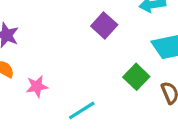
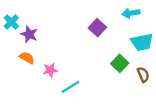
cyan line: (82, 110) -> (71, 87), moved

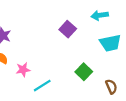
green square: (120, 63) -> (84, 72), moved
brown semicircle: (143, 75) -> (111, 87), moved

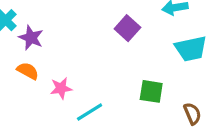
green square: (84, 72) -> (151, 91), turned -35

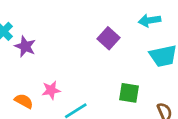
orange semicircle: (28, 71) -> (24, 101), moved

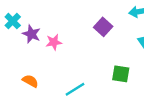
pink star: (51, 90) -> (54, 42), moved

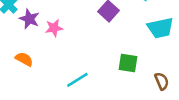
orange semicircle: (30, 81) -> (24, 59), moved

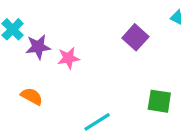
purple star: (29, 19) -> (38, 47), turned -30

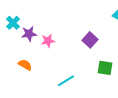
purple square: (135, 37) -> (90, 40), moved

